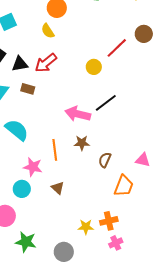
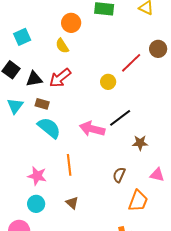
cyan semicircle: (17, 130) -> (49, 128), moved
brown star: (82, 143) -> (140, 143), moved
pink star: (33, 167) -> (37, 176), moved

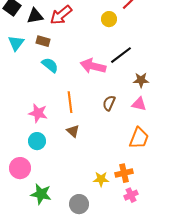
cyan semicircle: (49, 128) -> (50, 65), size x0.7
brown semicircle: (119, 175) -> (109, 103), moved
pink triangle: (157, 175) -> (139, 104), moved
brown triangle: (72, 203) -> (73, 131), moved

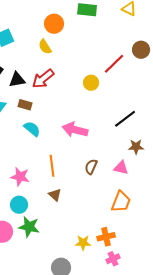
black line: (121, 55) -> (125, 119), moved
brown star: (141, 80) -> (136, 147), moved
green star: (41, 194) -> (29, 227), moved

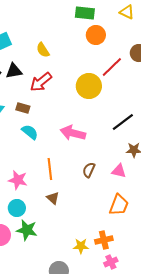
orange circle: (54, 24) -> (96, 35), moved
black triangle: (17, 80) -> (14, 71), moved
yellow circle: (91, 83) -> (89, 86), size x1.6

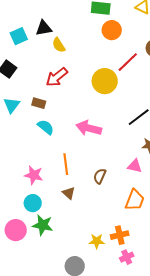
black triangle: (14, 71) -> (44, 28), moved
brown semicircle: (89, 170) -> (100, 176), moved

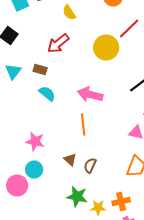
yellow semicircle: (59, 45) -> (69, 12), moved
orange line: (66, 164) -> (83, 124), moved
brown semicircle: (100, 176) -> (90, 166), moved
green star: (43, 225) -> (77, 196), moved
pink circle: (16, 230) -> (17, 186), moved

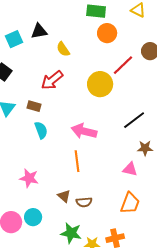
cyan semicircle: (47, 94) -> (41, 130), turned 30
brown semicircle: (90, 166) -> (84, 202), turned -119
cyan circle: (34, 170) -> (33, 217), moved

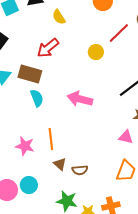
yellow circle: (100, 84) -> (96, 52), size x0.6
brown rectangle: (34, 106) -> (30, 74), size x1.6
orange line: (77, 161) -> (51, 139), moved

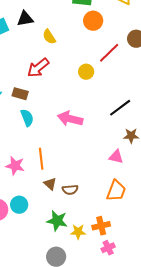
brown rectangle: (30, 74) -> (20, 94), size x0.7

